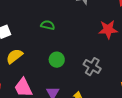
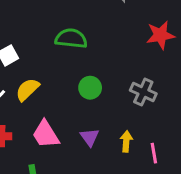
green semicircle: (48, 25) -> (71, 39), size x1.5

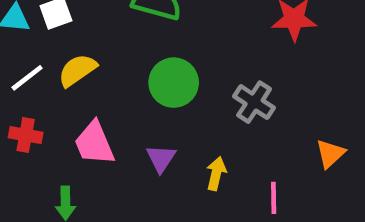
green circle: (90, 88) -> (174, 83), size x1.4
pink line: (154, 153) -> (274, 198), moved

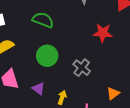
purple triangle: (161, 158) -> (38, 89), turned -32

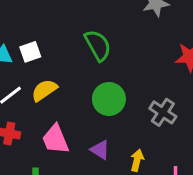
green semicircle: (43, 20) -> (98, 45), turned 45

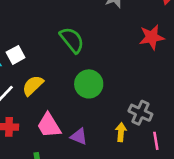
gray cross: (163, 112) -> (140, 113), moved
purple triangle: (100, 150) -> (79, 136), moved

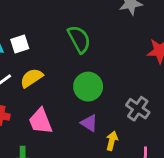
gray cross: (140, 113) -> (138, 109), moved
purple triangle: (79, 136) -> (89, 123), moved

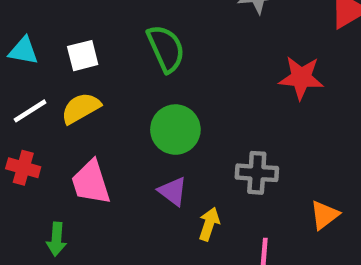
white square: (20, 44) -> (83, 56), moved
gray cross: (138, 109) -> (257, 173), turned -35

